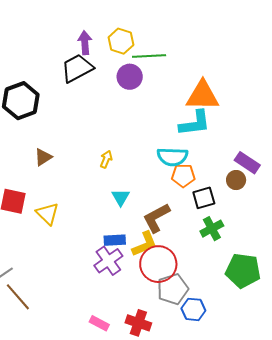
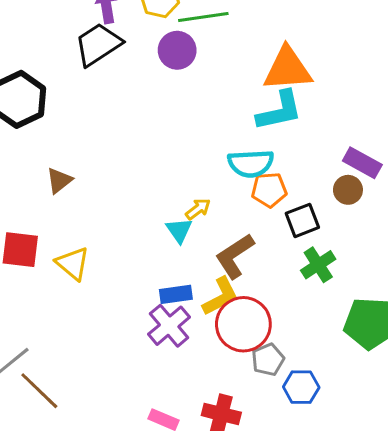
yellow arrow: (106, 159) -> (198, 209), moved, turned 36
gray pentagon: (173, 289) -> (268, 360), size x0.7

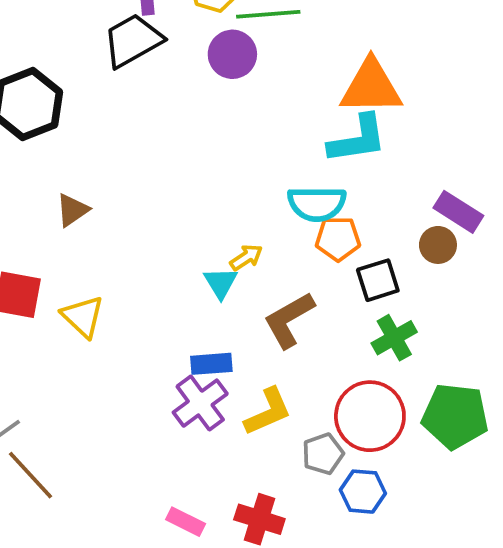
yellow L-shape: (221, 296) -> (268, 412), moved
red circle: (243, 324) -> (370, 416), moved

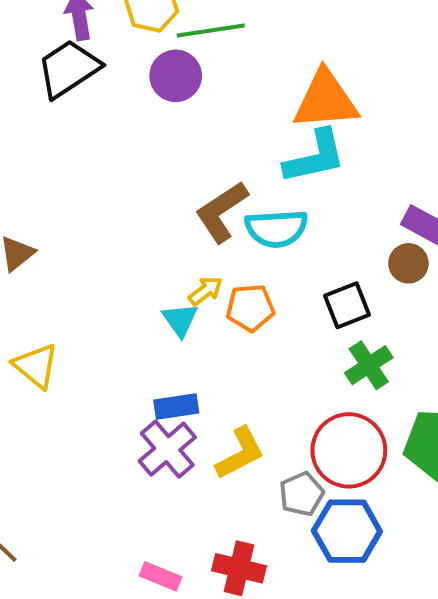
orange pentagon: (338, 239) -> (250, 308), moved
brown L-shape: (289, 320) -> (222, 212), moved
blue hexagon: (363, 492) -> (347, 531), size x1.4

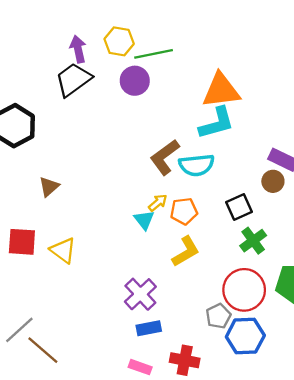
blue rectangle: (176, 407) -> (149, 328), moved
yellow L-shape: (240, 453) -> (186, 251), moved

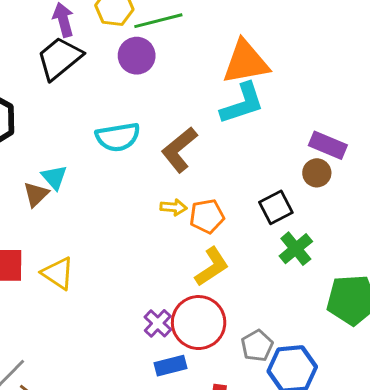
cyan semicircle: (197, 165) -> (118, 137), moved
yellow arrow: (158, 203) -> (174, 207), turned 48
cyan triangle: (144, 220) -> (54, 177), moved
red circle: (244, 290) -> (199, 323), moved
purple cross: (140, 294) -> (158, 323), size x0.7

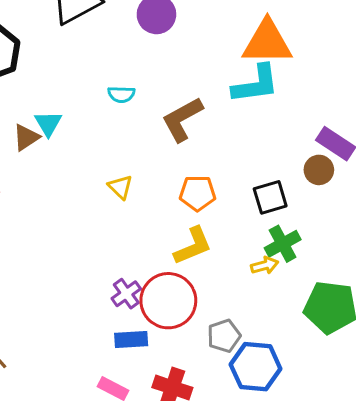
cyan semicircle: (118, 137) -> (121, 94), size x0.6
yellow arrow: (174, 207) -> (265, 265), moved, turned -30
yellow triangle: (58, 273) -> (120, 187), moved, size x0.7

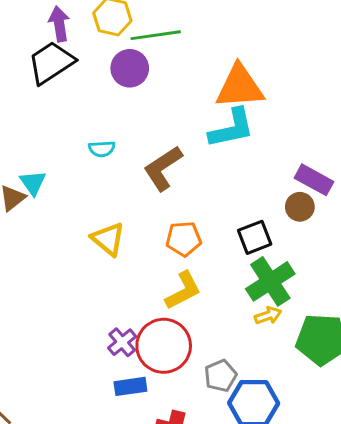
yellow triangle: (120, 187) -> (108, 239), size x1.4
green cross: (283, 244) -> (270, 281), size x1.4
yellow arrow: (265, 265) -> (268, 315), moved

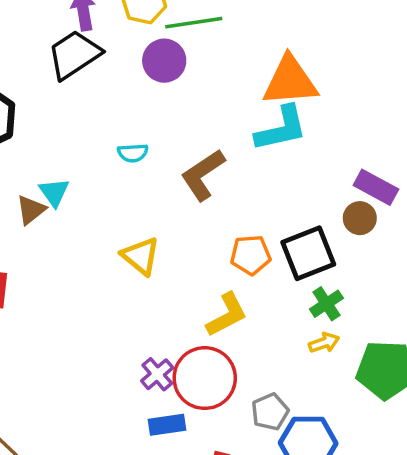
black square: (255, 237) -> (308, 253), size x1.4
orange pentagon: (184, 239) -> (251, 255), moved
green cross: (270, 281) -> (326, 304), size x0.6

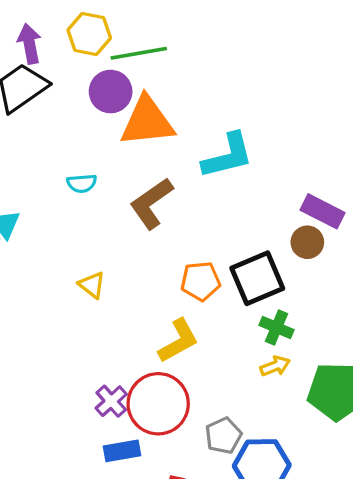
orange triangle: (290, 81) -> (147, 121), moved
yellow triangle: (141, 256) -> (92, 285), size x0.7
green cross: (326, 304) -> (277, 327), turned -32

